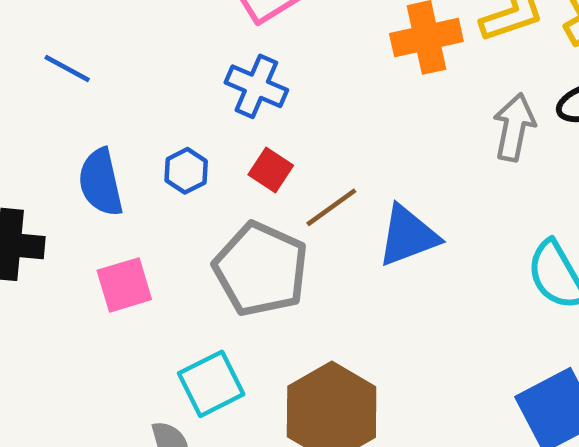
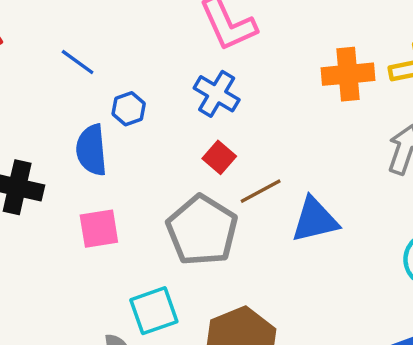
blue hexagon: (186, 171) -> (129, 109), moved

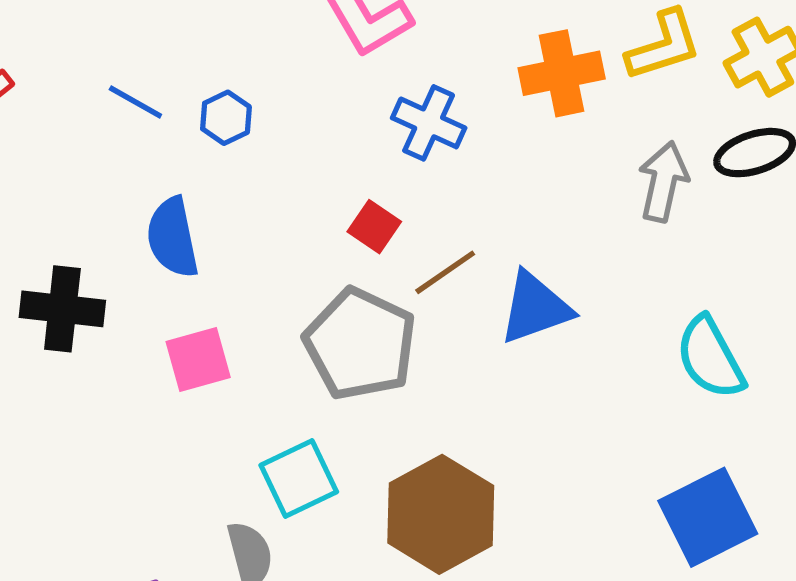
blue cross: (217, 94) -> (429, 123), moved
blue hexagon: (129, 109) -> (226, 118), moved

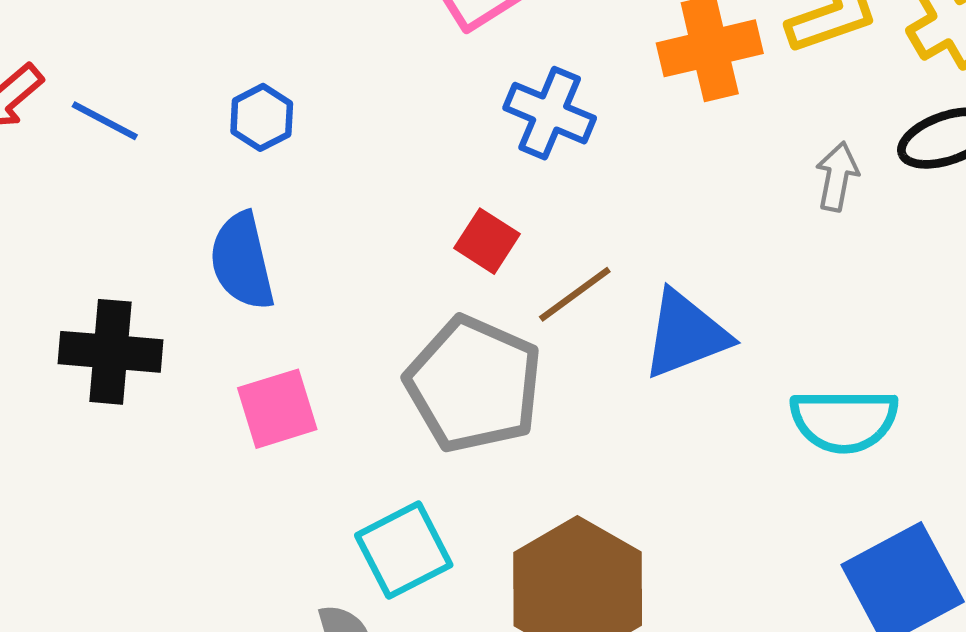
blue line: (135, 102) -> (105, 121), moved
blue hexagon: (226, 118) -> (262, 117), moved
gray arrow: (663, 182) -> (837, 176), size x0.7
cyan semicircle: (710, 358) -> (844, 420), moved, turned -60

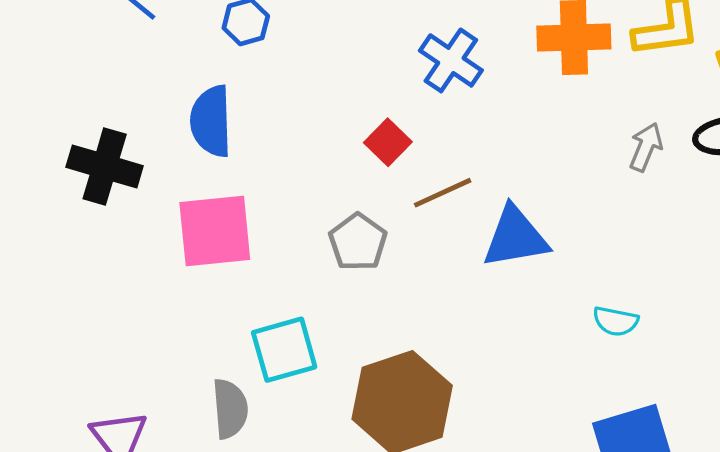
gray pentagon: (474, 384) -> (358, 242), size x0.6
pink square: (277, 409) -> (215, 231), size x1.4
cyan semicircle: (844, 420) -> (616, 321), size x0.6

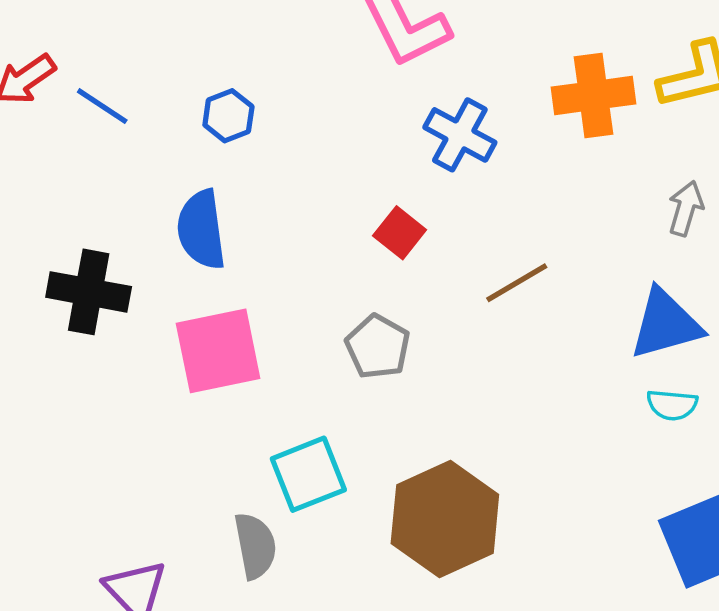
brown line: (443, 193) -> (517, 283), moved
blue triangle: (515, 237) -> (666, 324), moved

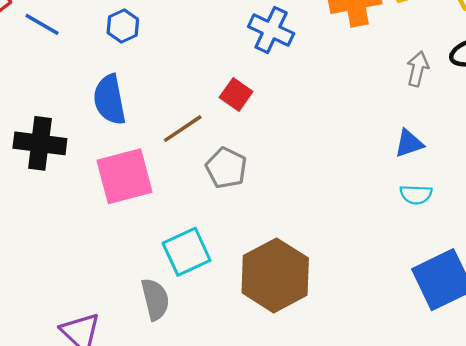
brown line: (517, 283) -> (183, 129), moved
blue triangle: (666, 324) -> (409, 143), size x0.6

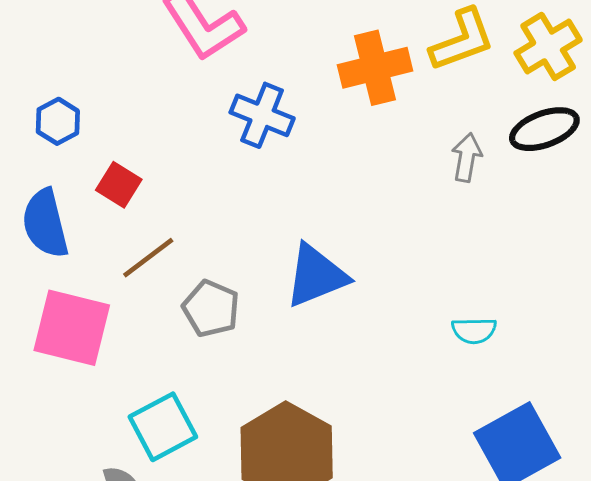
red square: (236, 95) -> (119, 185), moved
blue triangle: (409, 143) -> (316, 276), moved, size x1.6
pink square: (125, 176) -> (72, 328), turned 32

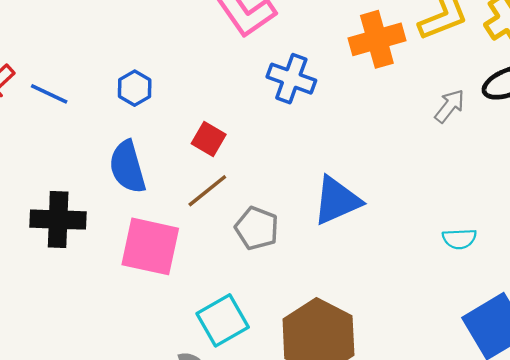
gray arrow: (467, 157) -> (450, 106), turned 30
red square: (119, 185) -> (209, 139), moved

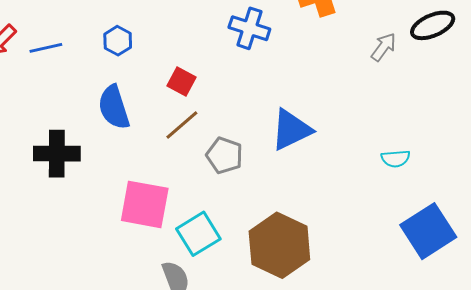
blue line: (49, 94) -> (46, 48), turned -36
pink square: (150, 246) -> (145, 204), moved

